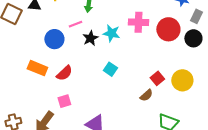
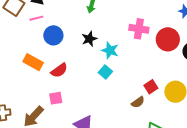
pink line: (75, 24) -> (36, 18), moved
cyan star: (111, 33) -> (110, 50), moved

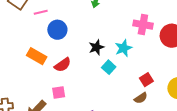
black star: (89, 39) -> (96, 47), moved
cyan star: (110, 50) -> (124, 48), moved, turned 30
red square: (151, 87) -> (146, 80), moved

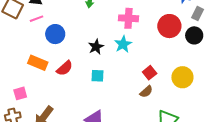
pink cross: (143, 25) -> (129, 18), moved
cyan square: (109, 67) -> (98, 76), moved, turned -32
pink square: (59, 93) -> (20, 93), moved

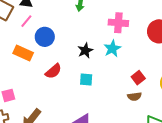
pink line: (36, 19) -> (26, 21), turned -32
orange rectangle: (38, 63) -> (23, 53), moved
brown semicircle: (146, 92) -> (134, 96), turned 32

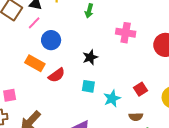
cyan star: (112, 49) -> (112, 98), moved
orange rectangle: (23, 53) -> (35, 63), moved
brown semicircle: (134, 96) -> (136, 117), moved

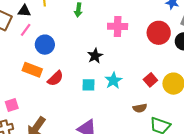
black star: (90, 57) -> (95, 56), moved
red square: (140, 89) -> (150, 80), moved
cyan star: (112, 98) -> (113, 80), moved

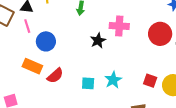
pink line: (26, 30) -> (27, 26), turned -56
black star: (95, 56) -> (98, 41), moved
red square: (150, 80) -> (150, 81), turned -32

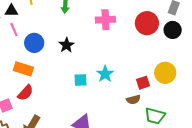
black star: (98, 41) -> (67, 45), moved
red semicircle: (55, 76) -> (25, 93), moved
red square: (150, 81) -> (143, 83), moved, turned -32

